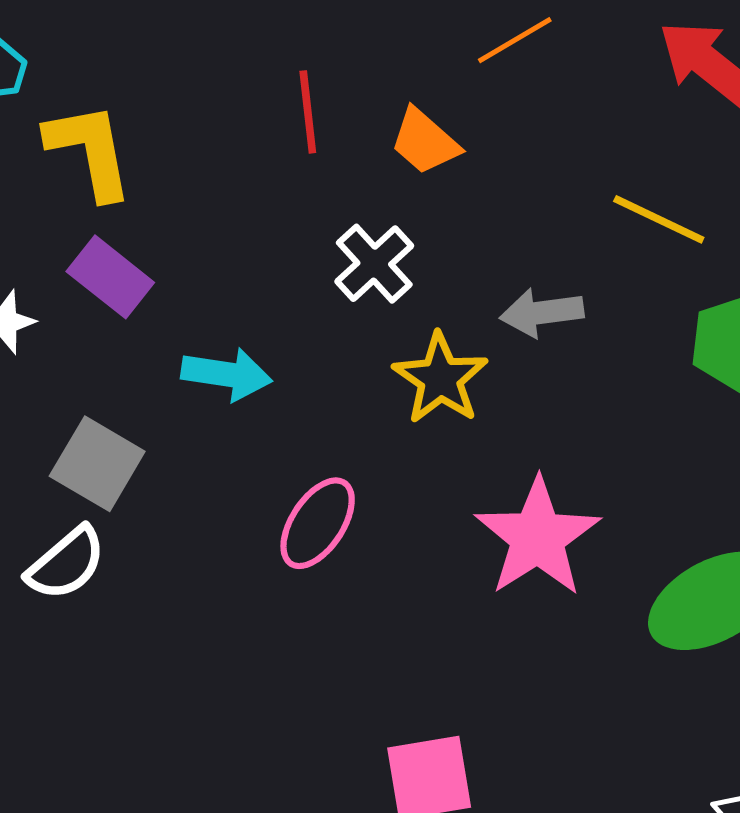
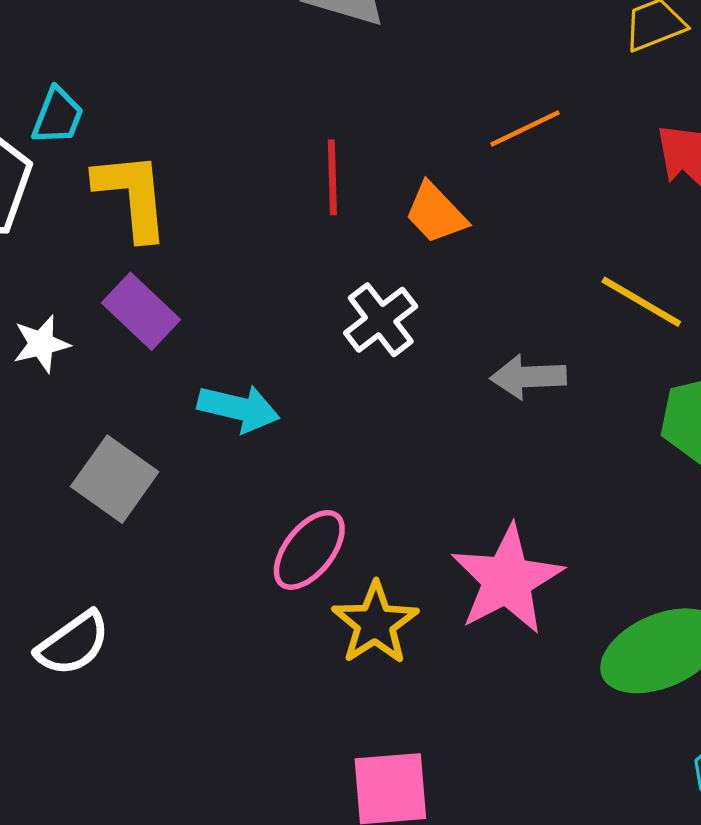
yellow star: (440, 378) -> (375, 623), moved
white semicircle: (66, 563) -> (73, 644), moved

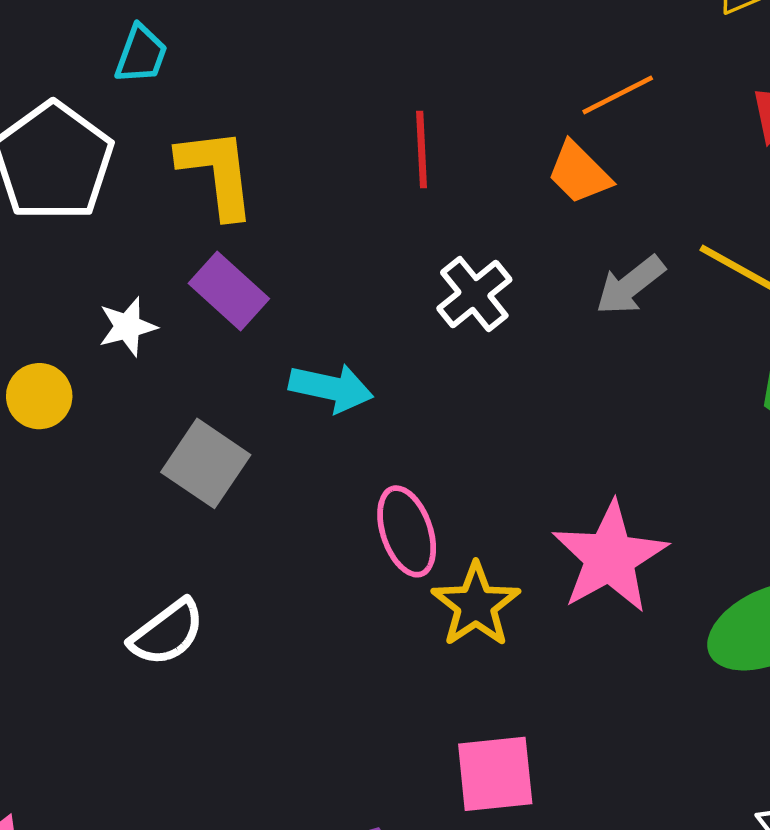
cyan trapezoid: (58, 116) -> (141, 54), moved
orange trapezoid: (436, 213) -> (579, 173), moved
gray arrow: (528, 377) -> (630, 285), moved, turned -34
pink ellipse: (309, 550) -> (407, 531), turned -56

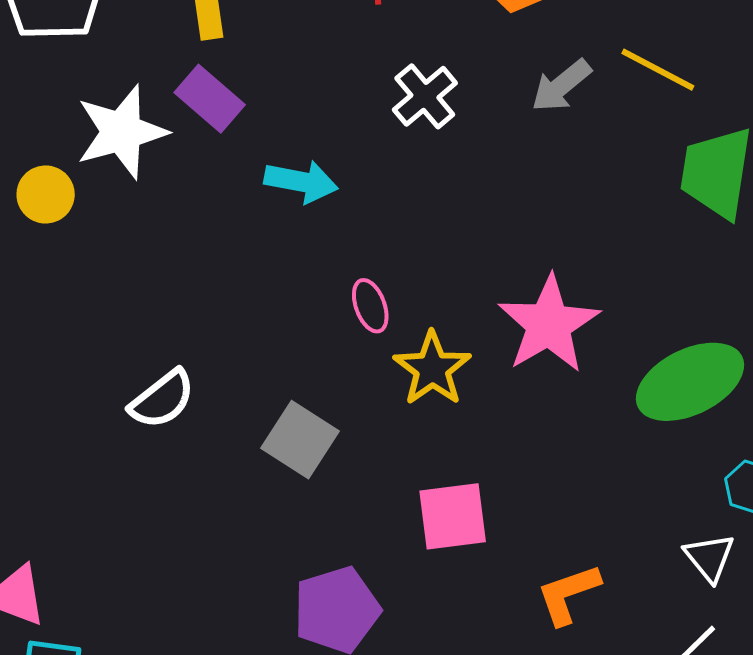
white star: (128, 327) -> (122, 132), size x1.8
gray square: (206, 463) -> (300, 440), moved
pink ellipse: (407, 531) -> (370, 306), size x0.7

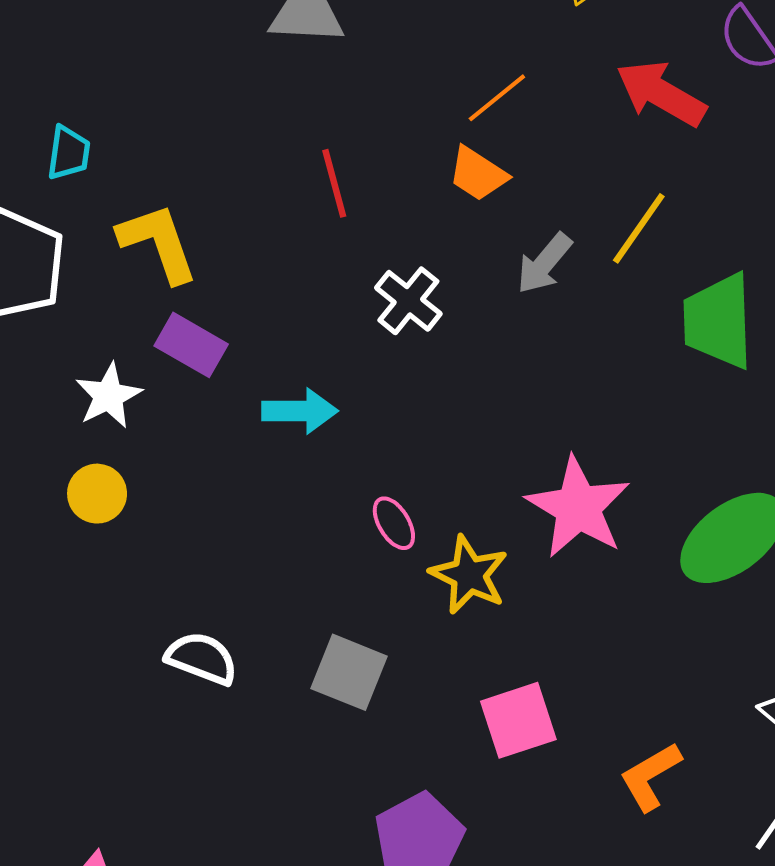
yellow line: (658, 70) -> (639, 228), turned -72
white star: (122, 132) -> (109, 396), size x0.7
yellow circle: (46, 194) -> (97, 494), moved
white semicircle: (162, 399) -> (202, 658), turned -110

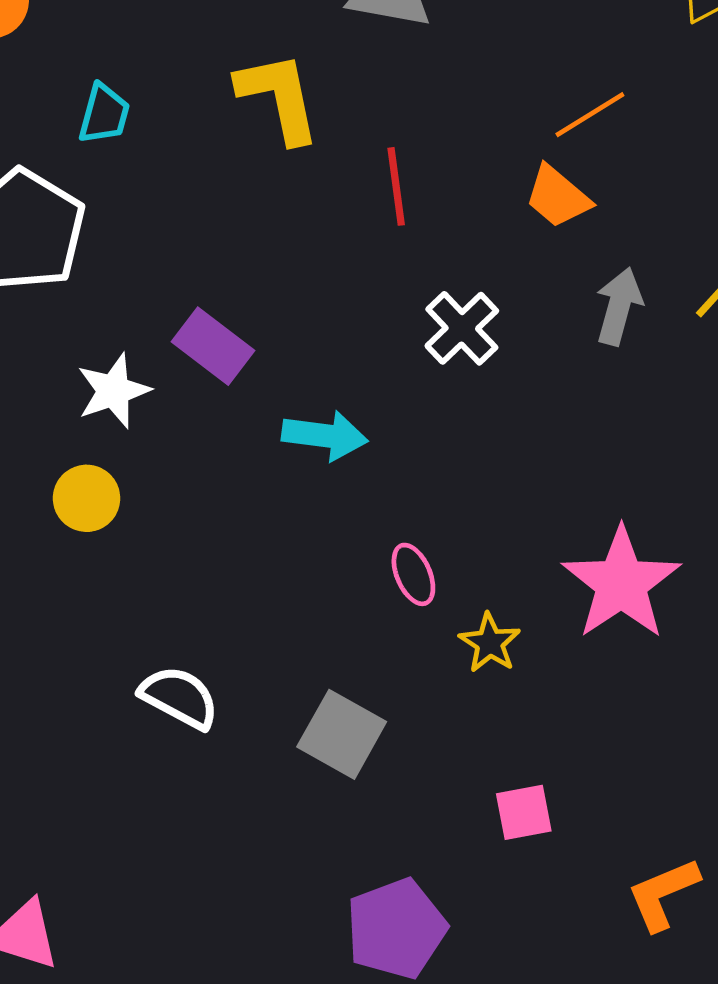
yellow L-shape: (158, 243) -> (279, 97), moved
gray arrow: (544, 263) -> (619, 306), turned 148
yellow star: (469, 575) -> (490, 643), size x0.7
pink square: (518, 720) -> (524, 812), size x0.7

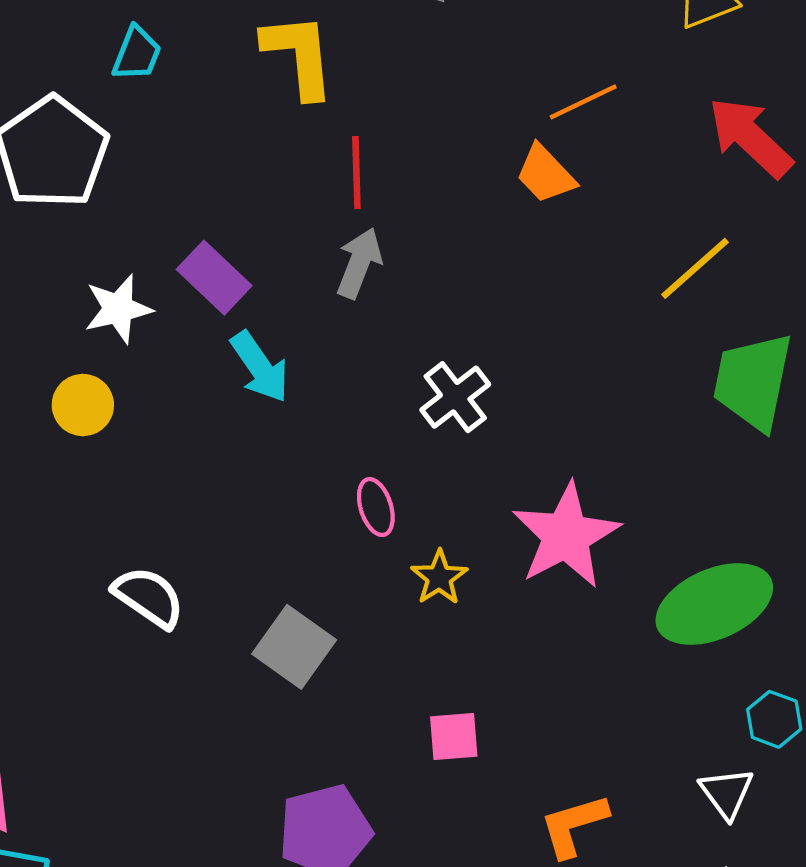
red line: (396, 186) -> (356, 173), moved
gray arrow: (619, 306) -> (359, 263), moved
white cross: (462, 328) -> (455, 397), moved
cyan arrow: (325, 436) -> (260, 367), moved, turned 42

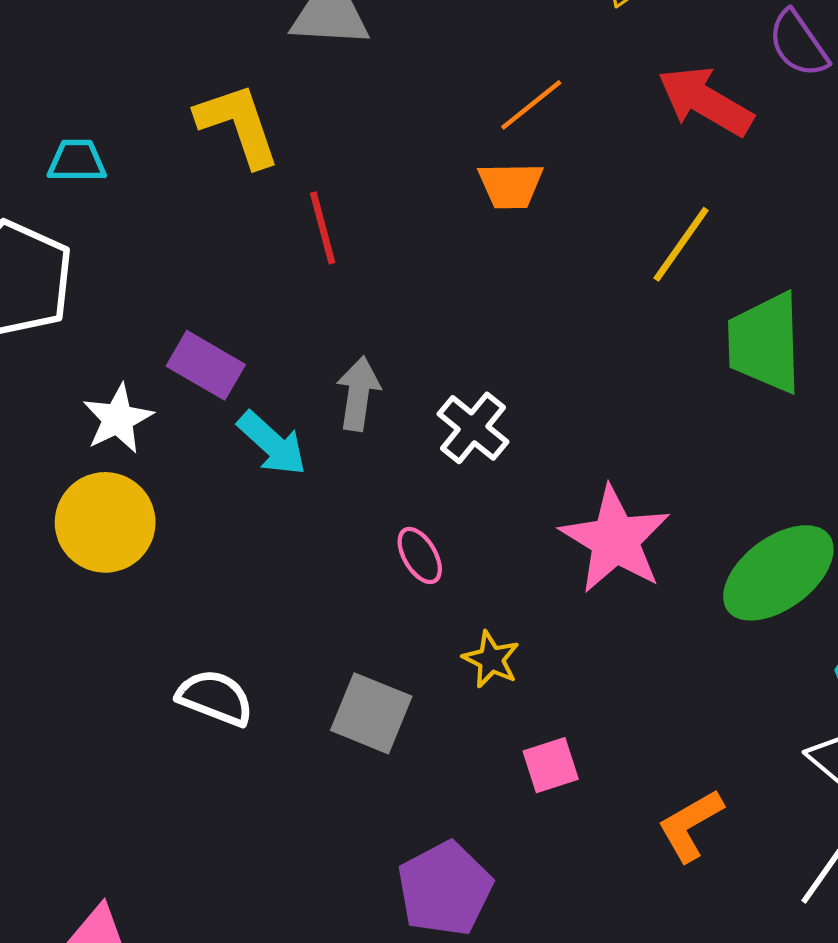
cyan trapezoid: (137, 54) -> (77, 161), turned -98
orange trapezoid: (545, 174) -> (511, 185), turned -34
gray arrow: (359, 263) -> (358, 394), moved
yellow circle: (83, 405) -> (105, 522), size x1.6
yellow star: (439, 577) -> (491, 659), moved

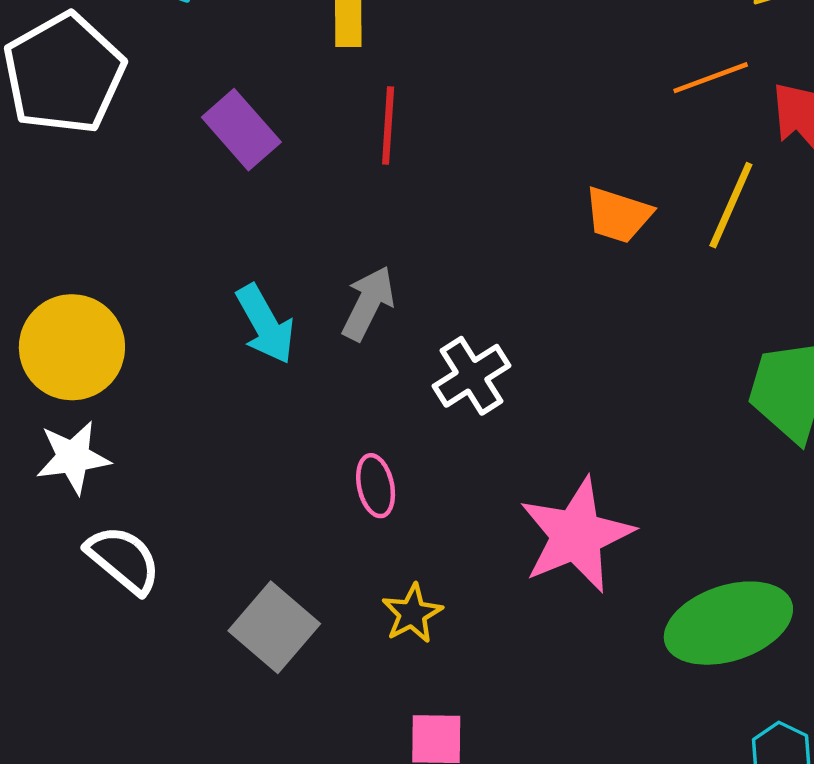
orange line: (531, 105) -> (711, 78), moved
orange trapezoid: (511, 185) -> (618, 215), moved
yellow line: (681, 244) -> (731, 205), moved, turned -30
purple rectangle: (206, 365) -> (241, 130), moved
white star: (118, 419) -> (73, 457), moved

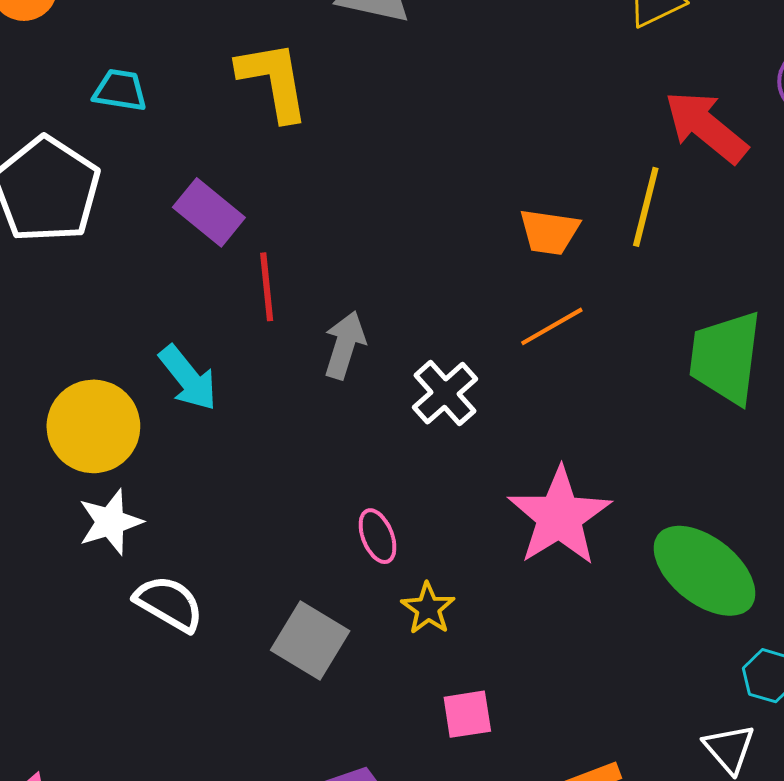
orange line: (711, 78) -> (552, 326), moved
red line: (388, 125) -> (267, 287), moved
cyan arrow: (265, 324) -> (188, 378), moved
pink ellipse: (376, 486) -> (377, 536), moved
green ellipse: (728, 623) -> (704, 571), turned 66

